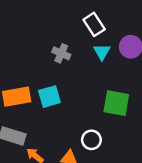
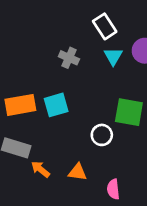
white circle: (91, 140) -> (102, 135), moved

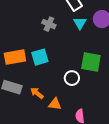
orange arrow: (40, 169) -> (37, 93), moved

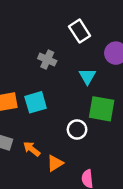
cyan triangle: (80, 23) -> (87, 76), moved
orange triangle: (55, 104) -> (55, 163), turned -40

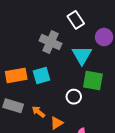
gray cross: (47, 60) -> (51, 42), size x1.5
cyan triangle: (87, 76) -> (82, 55), size x1.5

